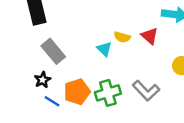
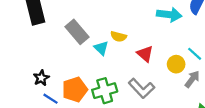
red triangle: (150, 36) -> (145, 54), moved
gray rectangle: (53, 51) -> (77, 32), moved

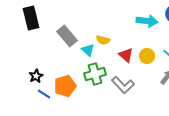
yellow circle: (176, 64) -> (147, 56), moved
green cross: (105, 91) -> (95, 74), moved

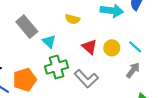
yellow semicircle: (103, 40) -> (72, 19), moved

